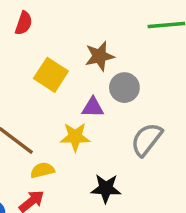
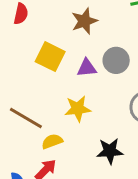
brown star: (100, 56) -> (84, 21), moved
purple triangle: (93, 107) -> (87, 68), moved

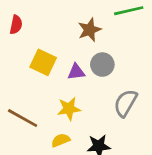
brown star: (84, 21) -> (90, 30), moved
yellow semicircle: (52, 141) -> (61, 140), moved

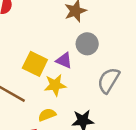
yellow square: (43, 62) -> (35, 64), moved
purple triangle: (76, 72) -> (64, 60), moved, turned 30

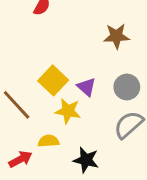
gray circle: (87, 44) -> (127, 87), moved

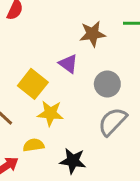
purple triangle: (86, 87) -> (68, 64), moved

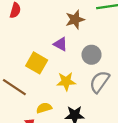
yellow star: (50, 113) -> (66, 81), moved

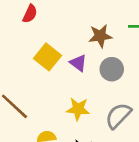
gray circle: (91, 55) -> (112, 69), moved
yellow square: (37, 63) -> (47, 57), moved

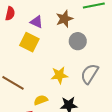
purple triangle: (78, 63) -> (37, 22), moved

